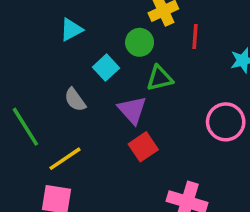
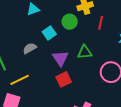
green triangle: (160, 78) -> (85, 52), moved
gray semicircle: (75, 100) -> (30, 48), turned 88

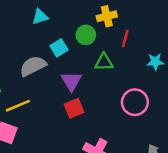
gray semicircle: (30, 48) -> (33, 66), size x1.5
green triangle: (85, 52) -> (104, 62), moved

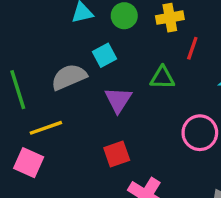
green circle: (86, 35) -> (124, 16), moved
red square: (74, 108) -> (117, 154), moved

